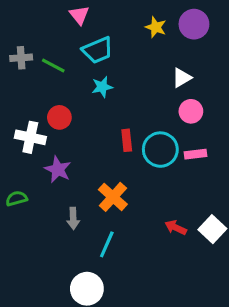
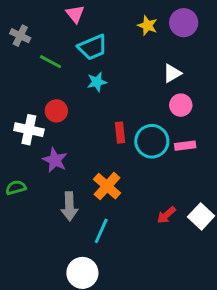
gray cross: (21, 58) -> (20, 36), moved, turned 30
gray arrow: (73, 218) -> (69, 206), size x1.4
red arrow: (176, 228) -> (166, 215), turned -66

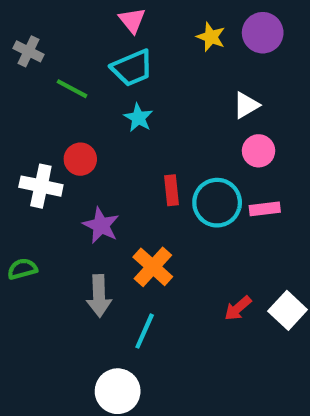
pink triangle: (75, 14) -> (132, 20), moved
cyan star: (97, 82) -> (138, 118), turned -30
purple star: (55, 160) -> (101, 225), moved

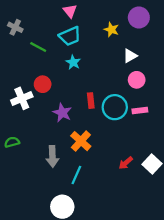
yellow star: (211, 37) -> (111, 30), moved
white cross: (41, 186) -> (22, 98), turned -35
purple star: (101, 225) -> (62, 113), moved

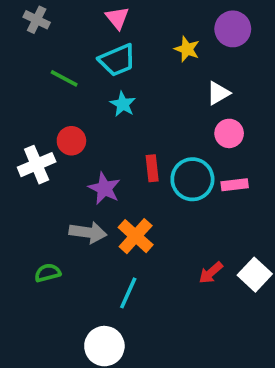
gray cross: (15, 27) -> (37, 20), moved
green semicircle: (12, 142) -> (48, 273), moved
gray arrow: (52, 156) -> (88, 232), moved, turned -80

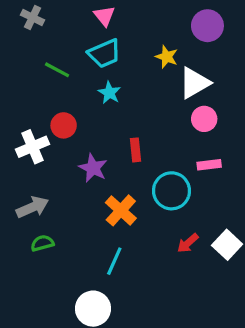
yellow star: (187, 49) -> (167, 57), moved
white triangle: (218, 93) -> (194, 83), size x1.5
cyan circle: (192, 179) -> (171, 191), moved
gray arrow: (88, 232) -> (33, 207), moved, turned -32

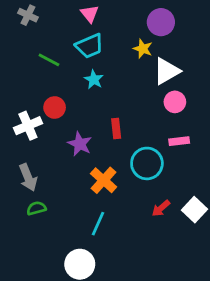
purple circle: (207, 26) -> (161, 22), moved
gray arrow: (33, 207) -> (28, 177), turned 92

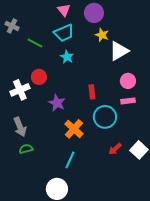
gray cross: (28, 15) -> (12, 26), moved
purple circle: (161, 22) -> (94, 13), moved
pink circle: (175, 102) -> (128, 81), moved
red rectangle: (116, 128) -> (92, 92), moved

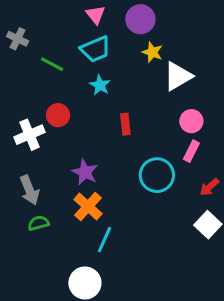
red rectangle: (92, 92) -> (125, 124), moved
pink rectangle: (128, 101) -> (191, 151), turned -56
purple star: (57, 103) -> (85, 172), moved
orange cross: (74, 129) -> (88, 207), moved
red arrow: (115, 149) -> (209, 187), moved

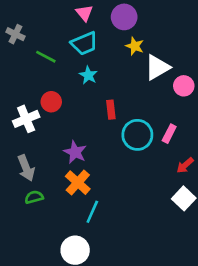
pink circle: (191, 121) -> (184, 86), moved
cyan circle: (157, 175) -> (137, 135), moved

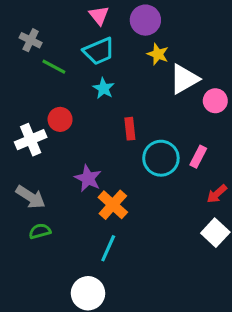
gray cross: (15, 34) -> (31, 40), moved
gray arrow: (26, 168) -> (31, 197), turned -35
orange cross: (78, 183) -> (113, 205), moved

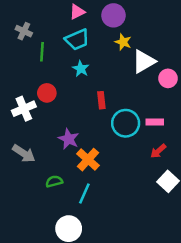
pink triangle: (99, 15) -> (77, 12), turned 42
green line: (54, 67) -> (42, 52), turned 66
pink rectangle: (198, 157) -> (155, 122), turned 63
red arrow: (217, 194) -> (158, 151), moved
green semicircle: (40, 231) -> (54, 181), moved

